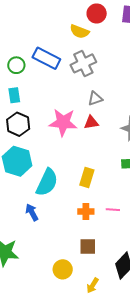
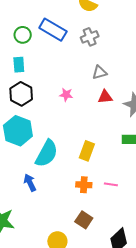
gray cross: (83, 63) -> (90, 37), size x0.7
pink star: (63, 122) -> (66, 95), size x0.5
red triangle: (91, 122) -> (105, 97), moved
brown square: (88, 246) -> (84, 220), turned 30

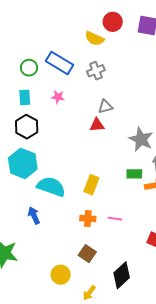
pink star: (66, 95) -> (58, 97), moved
red triangle: (105, 97) -> (97, 125), moved
cyan semicircle: (47, 154) -> (51, 187), turned -100

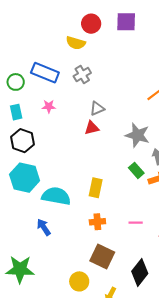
green rectangle: (134, 174) -> (136, 170), turned 56
pink line: (115, 219) -> (136, 223), moved
brown square: (87, 254) -> (102, 256), size x1.4

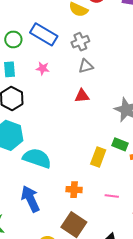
gray triangle: (97, 108) -> (86, 66), moved
green rectangle: (136, 170) -> (120, 144), turned -35
yellow rectangle: (96, 188) -> (98, 157), moved
blue arrow: (44, 227) -> (30, 199), moved, size x1.5

